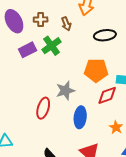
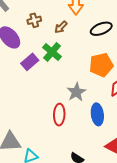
brown cross: (41, 20) -> (34, 20), moved
brown arrow: (66, 24) -> (61, 27), turned 80

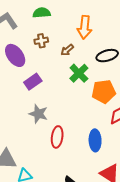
green cross: (52, 52) -> (79, 73), moved
gray star: (76, 92) -> (38, 114), moved, turned -30

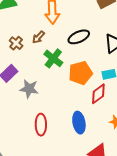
brown cross: (41, 41) -> (16, 43), moved, turned -32
gray star: (38, 114) -> (29, 89), moved

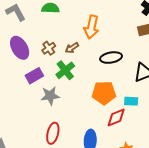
green cross: (53, 58) -> (65, 70), moved
gray star: (29, 89) -> (50, 96), turned -30

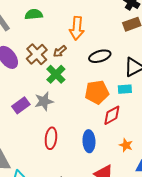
brown cross: (49, 48) -> (37, 54), size x1.5
purple rectangle: (34, 76) -> (21, 105), moved
cyan rectangle: (131, 101) -> (125, 89), moved

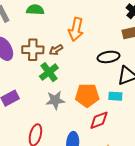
brown cross: (37, 54) -> (33, 50), turned 35
black ellipse: (100, 56) -> (109, 57), moved
gray star: (44, 101) -> (55, 100), moved

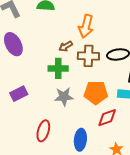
brown cross: (33, 50) -> (88, 56), moved
green cross: (49, 72) -> (58, 68), turned 36

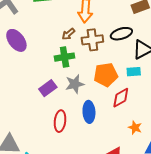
purple rectangle: (19, 94) -> (48, 88), moved
blue ellipse: (80, 140) -> (89, 112), moved

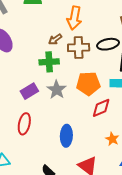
gray star: (75, 84) -> (57, 90), turned -30
blue ellipse: (89, 112) -> (66, 136), moved
red ellipse: (60, 121) -> (24, 124), moved

